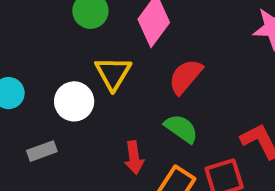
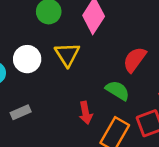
red semicircle: (185, 77) -> (135, 60), moved
white circle: (74, 101) -> (27, 59), moved

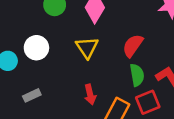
yellow triangle: (67, 54) -> (87, 47), moved
green semicircle: (117, 90) -> (137, 75), moved, turned 50

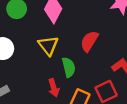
green semicircle: (137, 75) -> (69, 67), moved

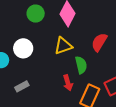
yellow triangle: (48, 45) -> (63, 46), turned 48

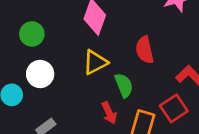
green circle: (36, 14) -> (32, 34), moved
red semicircle: (99, 42) -> (145, 50), turned -36

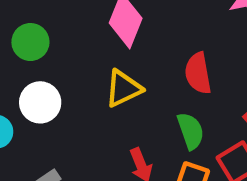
green semicircle: (124, 85) -> (191, 131), moved

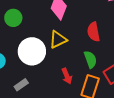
white circle: (40, 102) -> (32, 51), moved, size x1.4

